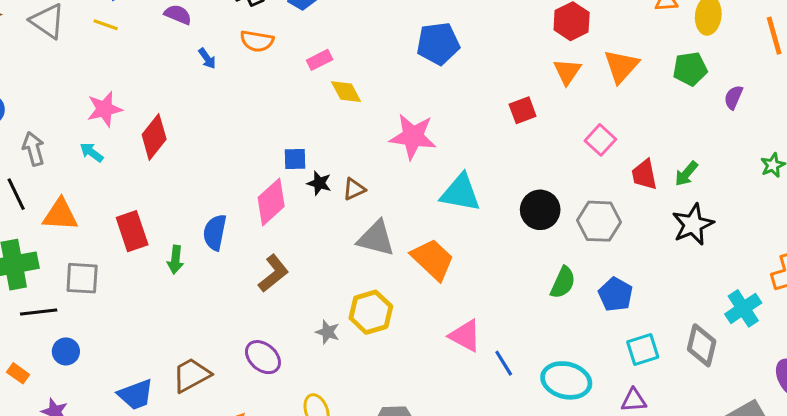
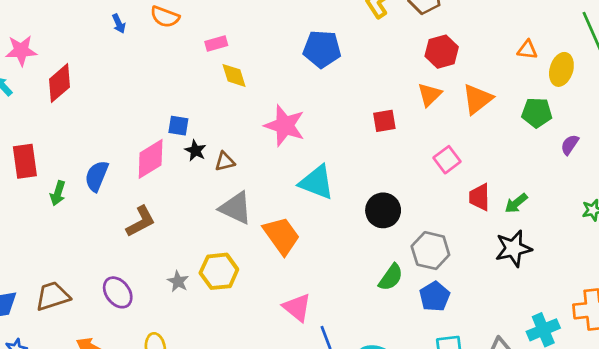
gray hexagon: (599, 221) -> (430, 251), moved

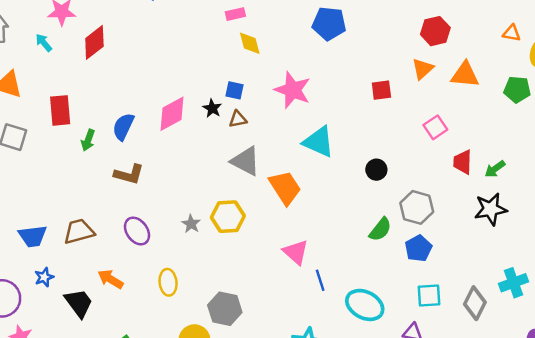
orange triangle: (477, 99) -> (465, 75), turned 40
blue square: (178, 126) -> (234, 90), moved
black circle: (383, 210) -> (376, 170), size x0.7
brown L-shape: (141, 221) -> (129, 174), moved, turned 40

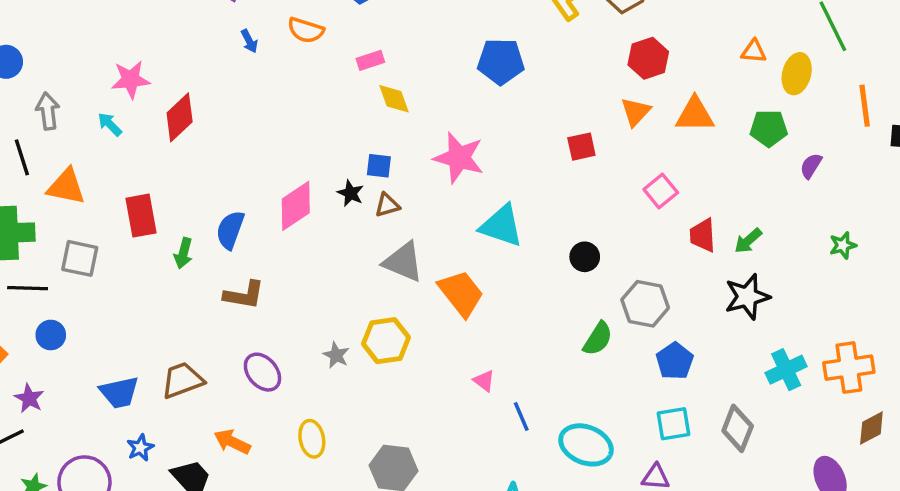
blue pentagon: (418, 248) -> (675, 361), moved
pink triangle: (296, 252) -> (484, 381), size x0.6
cyan cross: (514, 283) -> (786, 370), moved

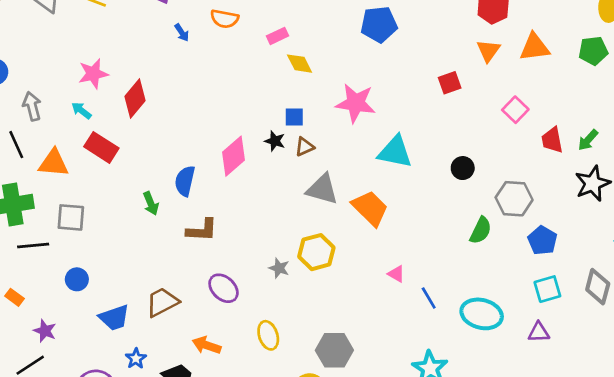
red rectangle: (141, 216) -> (101, 147), moved, turned -40
green arrow: (183, 253) -> (151, 203), turned -30
blue circle: (51, 335) -> (77, 279), moved

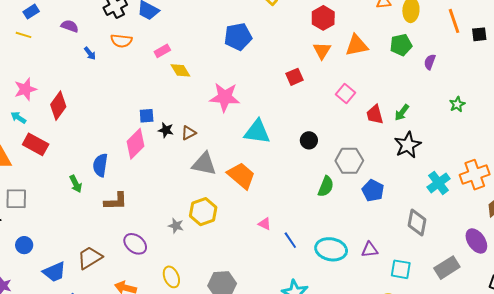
blue square: (294, 117) -> (147, 116), moved
cyan square: (547, 289) -> (401, 269), moved, turned 30
purple triangle: (539, 332) -> (370, 250), moved

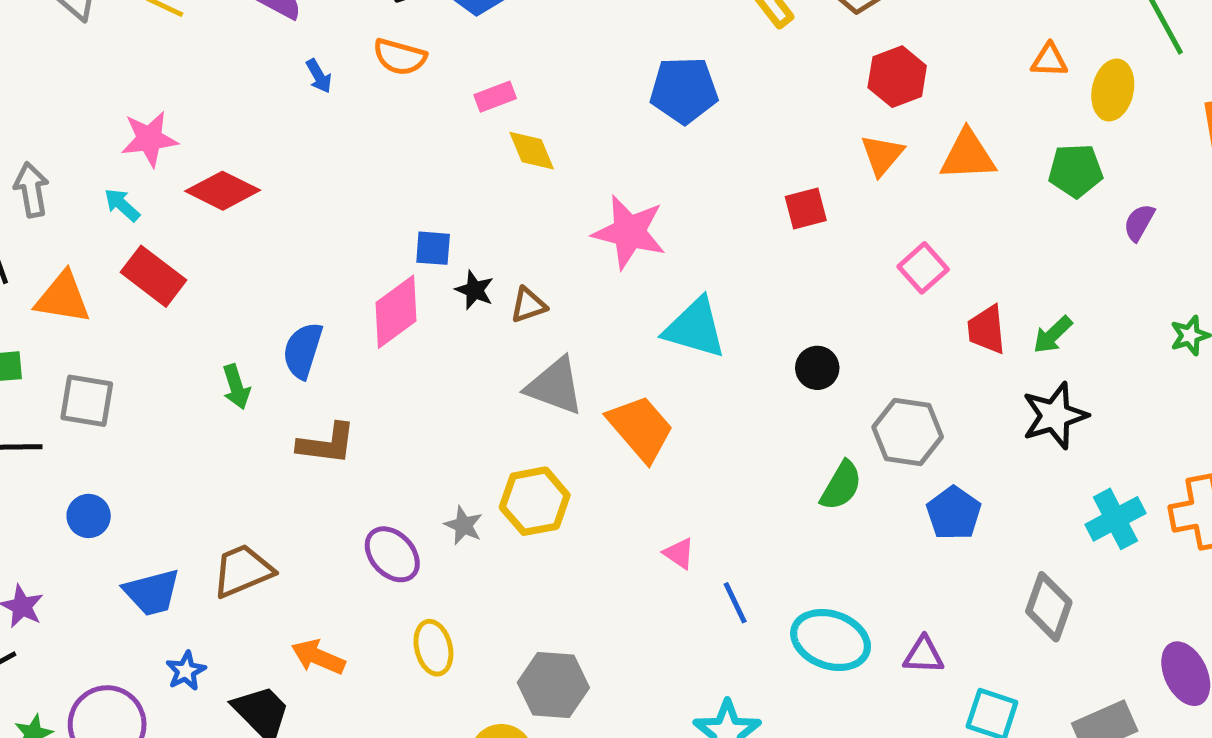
red diamond: (58, 106) -> (223, 191), turned 72
purple ellipse: (135, 244) -> (392, 554), moved

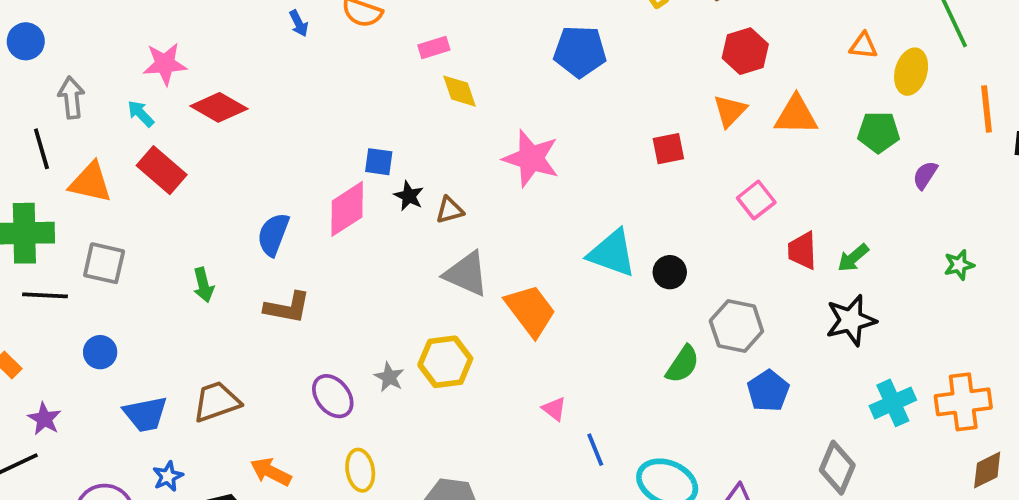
cyan triangle: (695, 328) -> (612, 253), moved
green arrow: (236, 387) -> (203, 285), moved

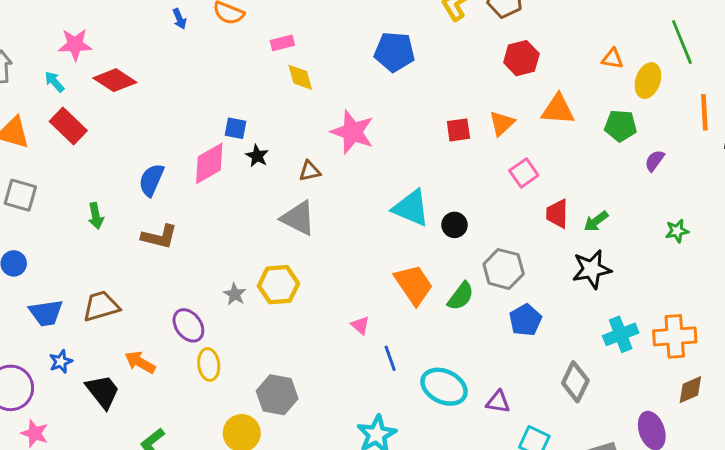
orange triangle: (730, 111) -> (502, 123), moved
brown triangle: (450, 210) -> (310, 171), moved
orange trapezoid: (530, 310) -> (414, 285), moved
purple ellipse: (333, 396) -> (188, 325), moved

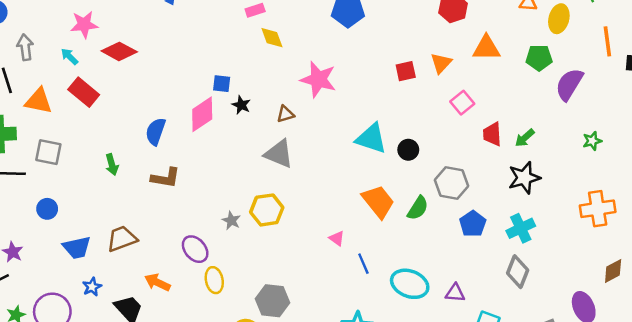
purple semicircle: (655, 161) -> (569, 84), size x1.8
cyan cross: (621, 334) -> (521, 228), moved
orange cross: (675, 336) -> (598, 209), moved

